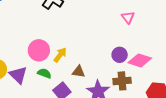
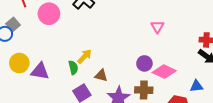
pink circle: (39, 50) -> (49, 14), moved
green semicircle: (44, 73) -> (73, 67), moved, turned 48
purple triangle: (18, 75) -> (40, 71), turned -42

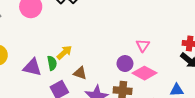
pink triangle: (157, 27) -> (143, 45), moved
purple triangle: (40, 71) -> (32, 67), moved

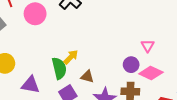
green semicircle: (52, 63) -> (59, 68), size x1.5
purple triangle: (32, 67) -> (30, 85), moved

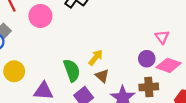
yellow arrow: (71, 57) -> (96, 57), moved
brown triangle: (87, 76) -> (102, 76), turned 32

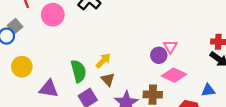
purple circle: (147, 59) -> (159, 55), moved

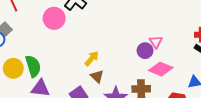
pink circle: (53, 15) -> (54, 18), moved
green semicircle: (79, 71) -> (33, 66), moved

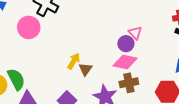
pink diamond: (161, 69) -> (125, 62), moved
brown triangle: (97, 76) -> (85, 69), moved, turned 32

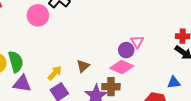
yellow arrow: (74, 61) -> (55, 73), moved
brown cross: (129, 83) -> (111, 87), moved

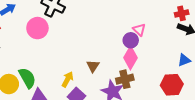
pink diamond: (122, 67) -> (131, 58), turned -70

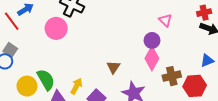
pink triangle: (139, 30) -> (165, 20), moved
yellow arrow: (67, 79) -> (77, 86), moved
brown cross: (125, 79) -> (172, 76), moved

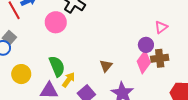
pink triangle: (165, 20) -> (161, 27), turned 32
brown cross: (172, 76) -> (160, 58), moved
green semicircle: (46, 80) -> (57, 66), moved

